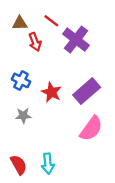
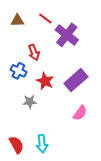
red arrow: (35, 42) -> (34, 52), moved
gray star: (23, 116) -> (30, 102), moved
pink semicircle: (91, 128) -> (80, 113), size x0.7

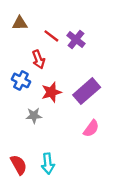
red line: (45, 18) -> (51, 36), moved
purple cross: (67, 35) -> (76, 40), size x0.7
red star: (45, 81) -> (51, 92), turned 30

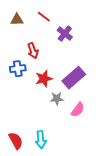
red line: (51, 36) -> (44, 17), moved
blue cross: (21, 80) -> (18, 69), turned -35
gray star: (34, 116) -> (57, 99), moved

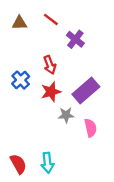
red arrow: (33, 51) -> (50, 65), moved
blue cross: (18, 69) -> (21, 80), turned -35
pink semicircle: (78, 110) -> (91, 128), turned -49

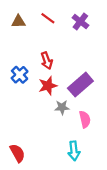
purple cross: (75, 39) -> (80, 22), moved
cyan arrow: (47, 163) -> (74, 151), moved

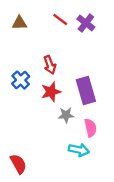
red line: (48, 18) -> (60, 20), moved
purple rectangle: (80, 85) -> (86, 91), turned -65
cyan arrow: (74, 151) -> (79, 150), moved, turned -72

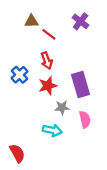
red line: (60, 20) -> (49, 34), moved
brown triangle: (20, 23) -> (31, 21), moved
cyan arrow: (79, 150) -> (52, 130), moved

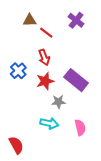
purple rectangle: (81, 85) -> (76, 80), turned -35
pink semicircle: (85, 119) -> (80, 128), moved

